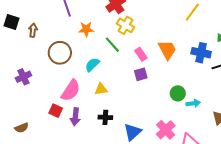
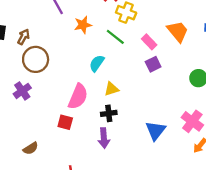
brown arrow: (33, 30) -> (24, 37), turned 32
brown circle: (60, 53) -> (36, 59), moved
purple arrow: (75, 117) -> (104, 138), moved
black cross: (105, 117) -> (109, 113), moved

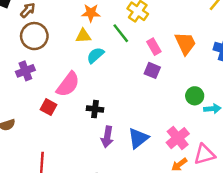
purple square: (153, 64) -> (152, 70), turned 35
yellow triangle: (111, 89) -> (83, 36), moved
purple cross: (22, 91) -> (25, 71), moved
purple arrow: (104, 138) -> (107, 137), moved

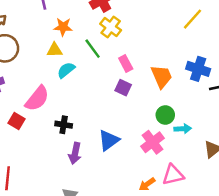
orange trapezoid: (185, 43) -> (162, 77), moved
blue triangle: (138, 138) -> (109, 140), moved
pink cross: (178, 138) -> (152, 142), moved

